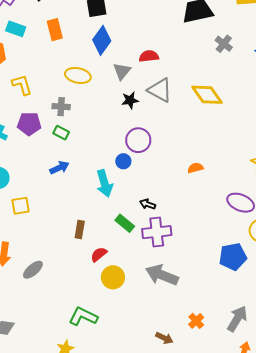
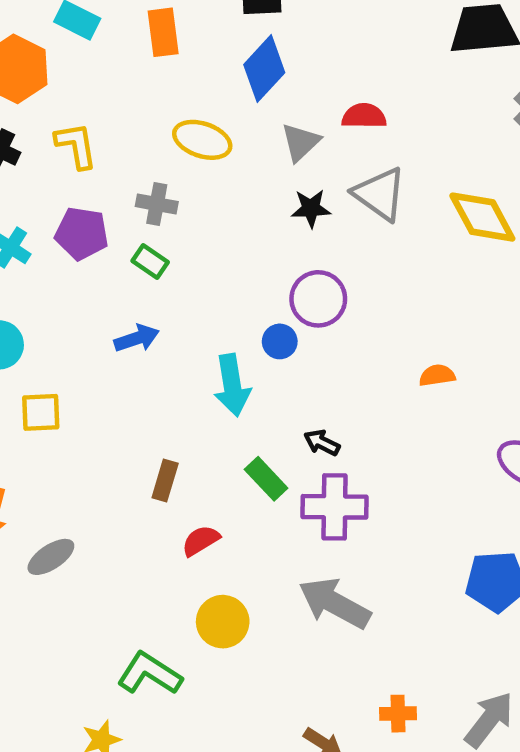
yellow circle: (113, 277) -> (223, 622), moved
orange cross: (196, 321) -> (398, 714), turned 35

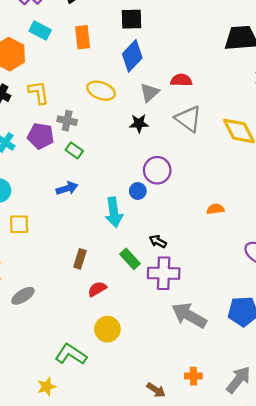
gray cross: (157, 204) -> (67, 121), moved
black star: (311, 208) -> (139, 123), moved
gray arrow: (335, 603) -> (189, 315), moved

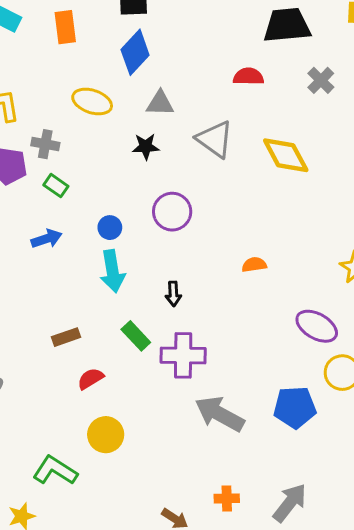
red semicircle: (181, 80) -> (248, 76), moved
gray triangle: (150, 93) -> (160, 103), turned 45
blue circle: (138, 191) -> (110, 228), moved
black arrow: (158, 241) -> (173, 294), moved, turned -119
brown rectangle: (80, 259) -> (66, 337), turned 54

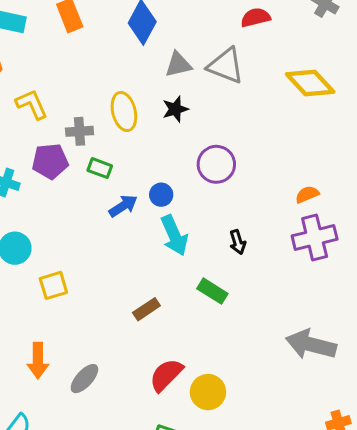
yellow ellipse: (92, 102) -> (124, 112), moved, turned 72
gray triangle: (215, 139) -> (226, 66), moved
blue arrow: (47, 239) -> (123, 206), moved
purple cross: (183, 355) -> (315, 238), moved
red semicircle: (91, 379) -> (166, 375), moved, size x1.4

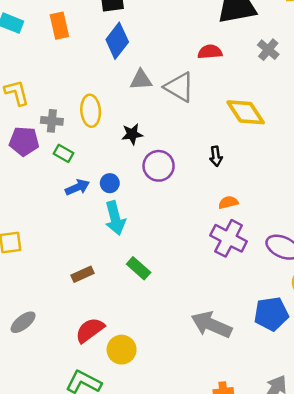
black star: (175, 109) -> (132, 134), moved
purple cross: (315, 238) -> (229, 238), turned 32
black arrow: (238, 242) -> (216, 156), moved

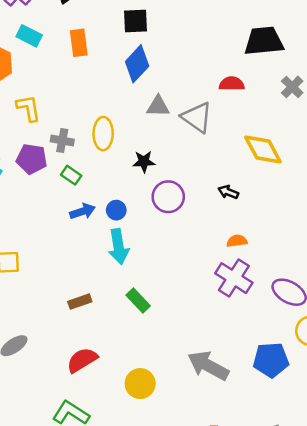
black arrow: (216, 156) -> (228, 192), turned 114
yellow circle: (122, 350) -> (140, 384), moved

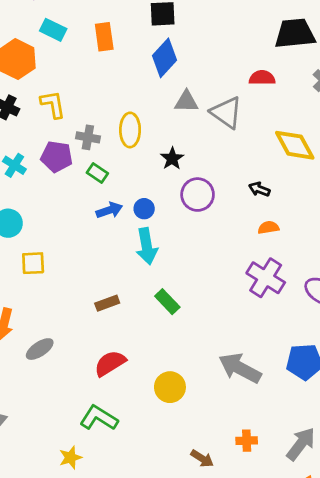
black star: (144, 162) -> (172, 159), turned -30
orange semicircle: (237, 241) -> (268, 228), moved

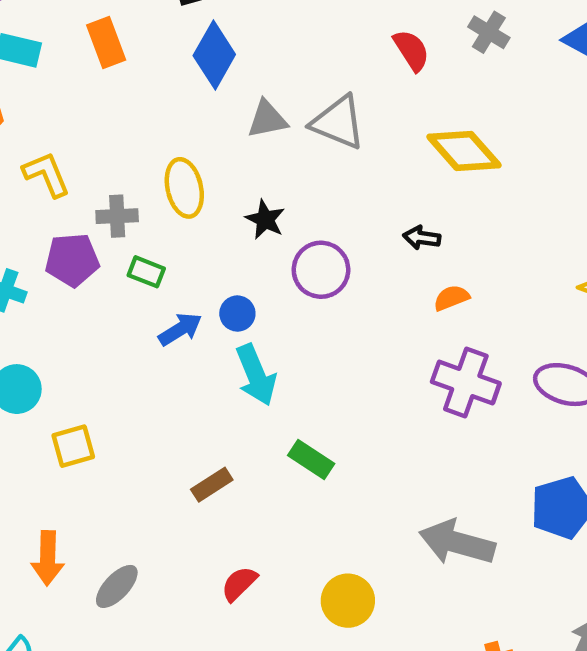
red semicircle: (262, 78) -> (411, 50), moved, turned 70
red semicircle: (110, 363) -> (239, 584), size x0.7

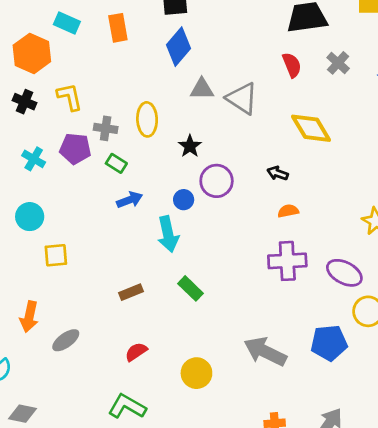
blue circle: (237, 314) -> (184, 200), moved
purple cross: (466, 383) -> (287, 261), turned -33

